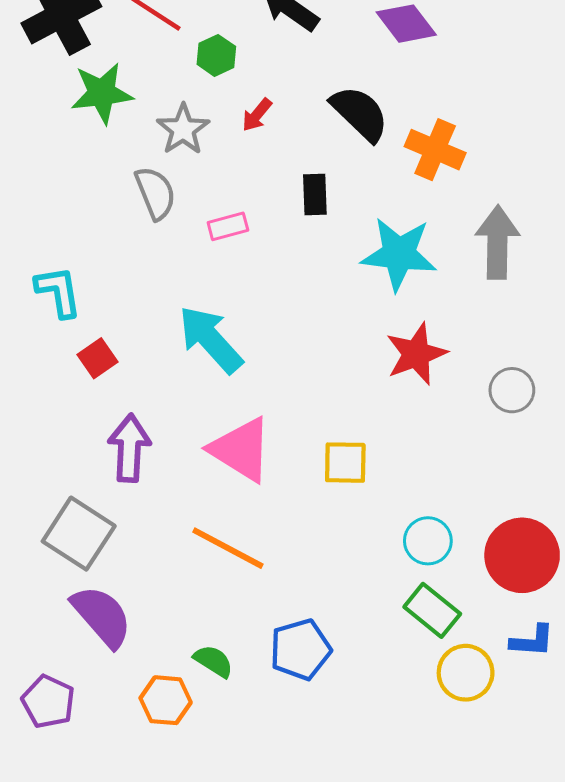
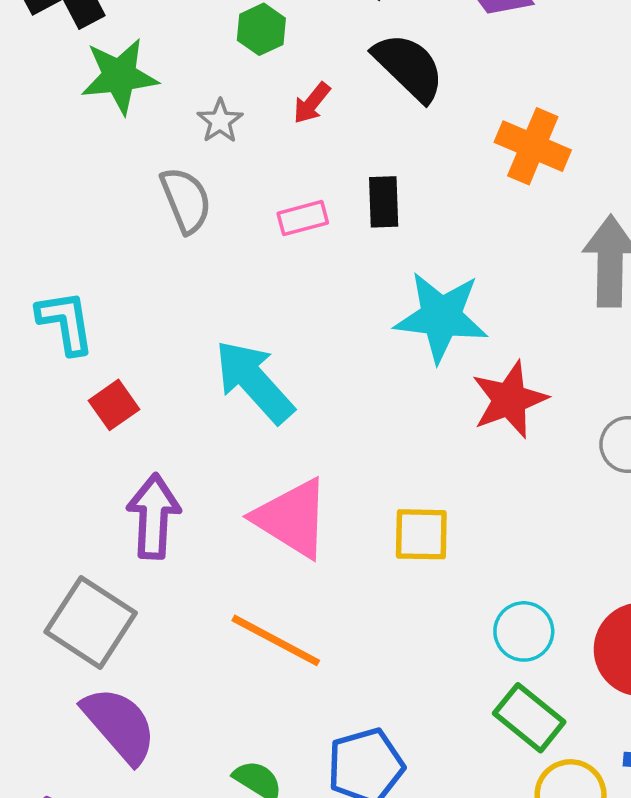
black semicircle: (360, 113) -> (409, 67), moved
gray star: (183, 129) -> (220, 121), size x0.7
pink rectangle: (228, 226) -> (303, 218), moved
cyan star: (399, 254) -> (441, 317), moved

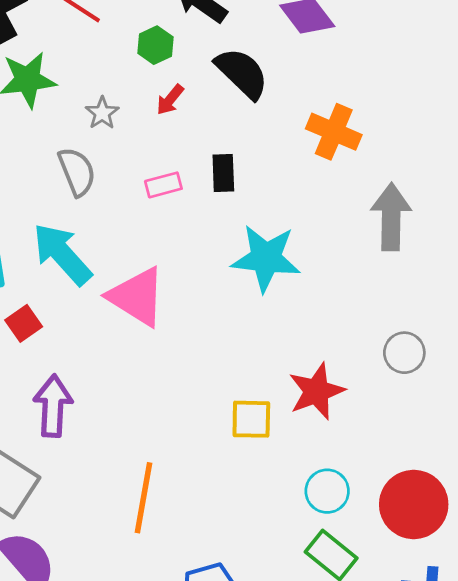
green hexagon: (261, 29) -> (155, 45), moved
cyan arrow: (254, 382) -> (62, 254), moved
red star: (509, 400) -> (316, 391), moved
pink triangle: (292, 518) -> (137, 297), moved
orange line: (276, 640) -> (143, 498), turned 72

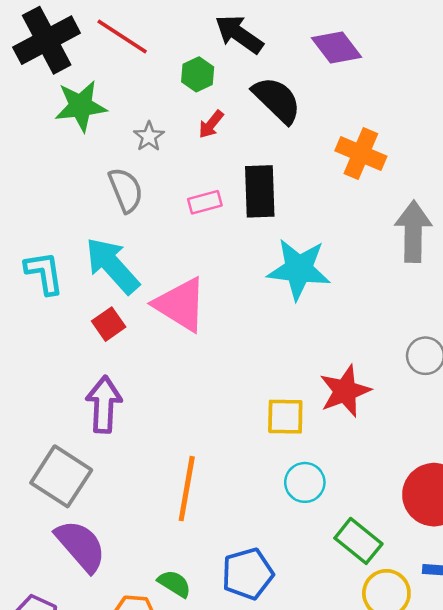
black rectangle: (223, 173) -> (260, 191), size x1.5
red square: (24, 323) -> (109, 324), moved
cyan circle: (327, 491) -> (305, 482), moved

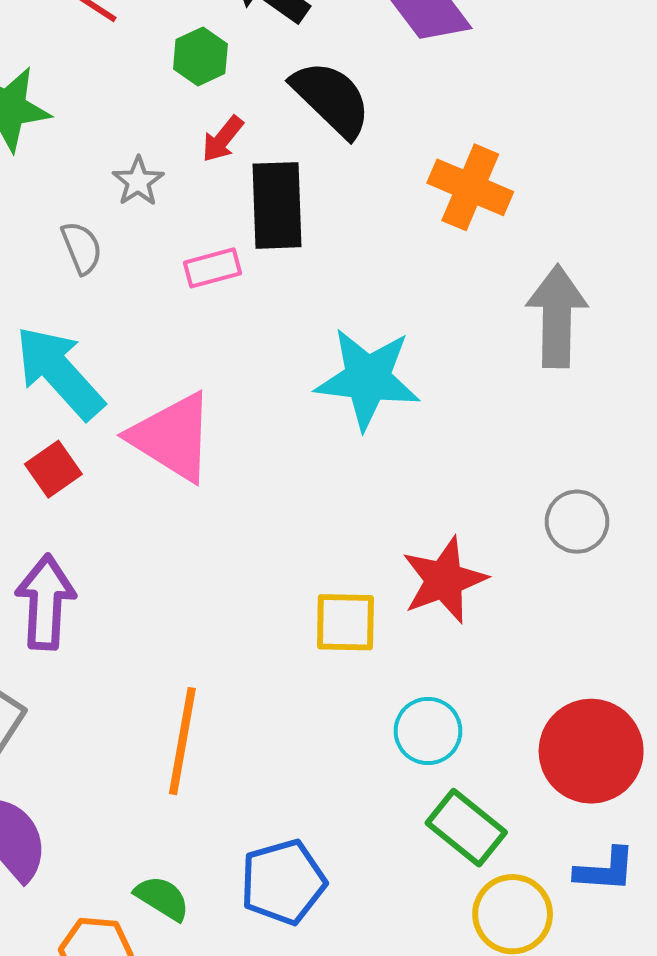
gray star: (149, 136) -> (138, 181), moved
gray semicircle: (126, 190) -> (82, 248), size x0.7
black rectangle: (260, 191) -> (277, 205), moved
cyan circle: (305, 482) -> (428, 731), moved

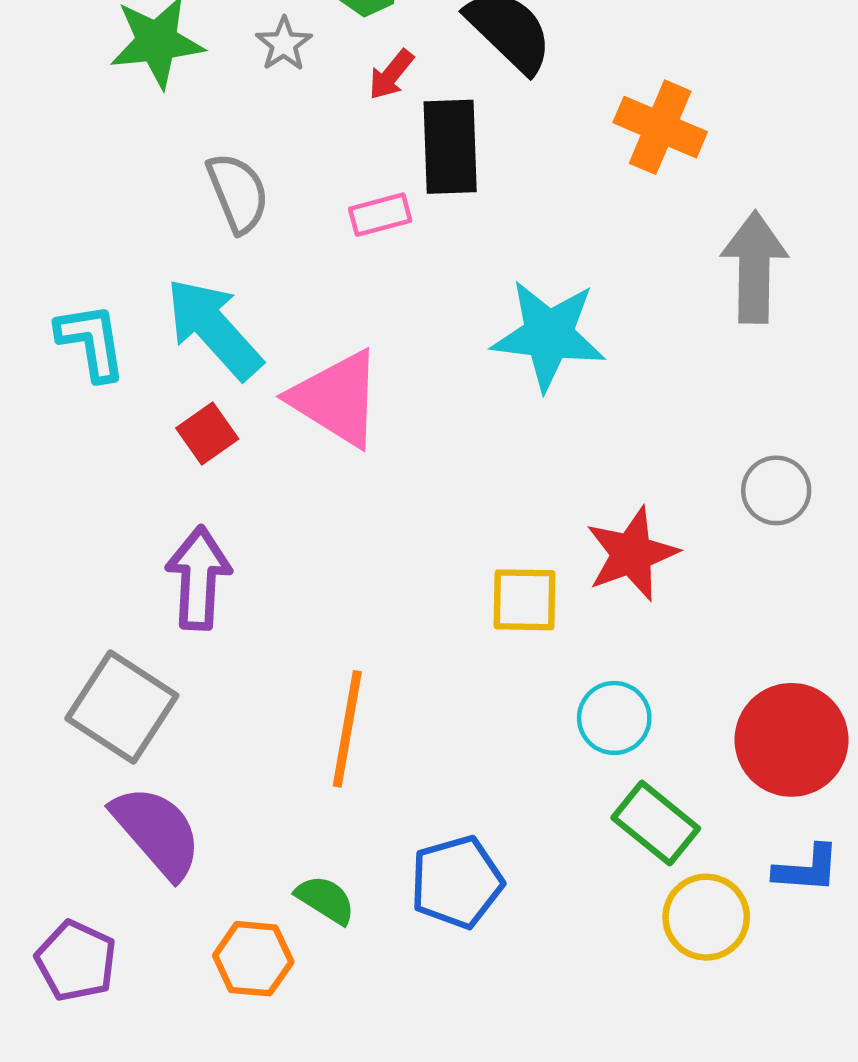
gray star: (138, 181) -> (284, 44), moved
gray semicircle: (82, 248) -> (238, 193), size x1.4

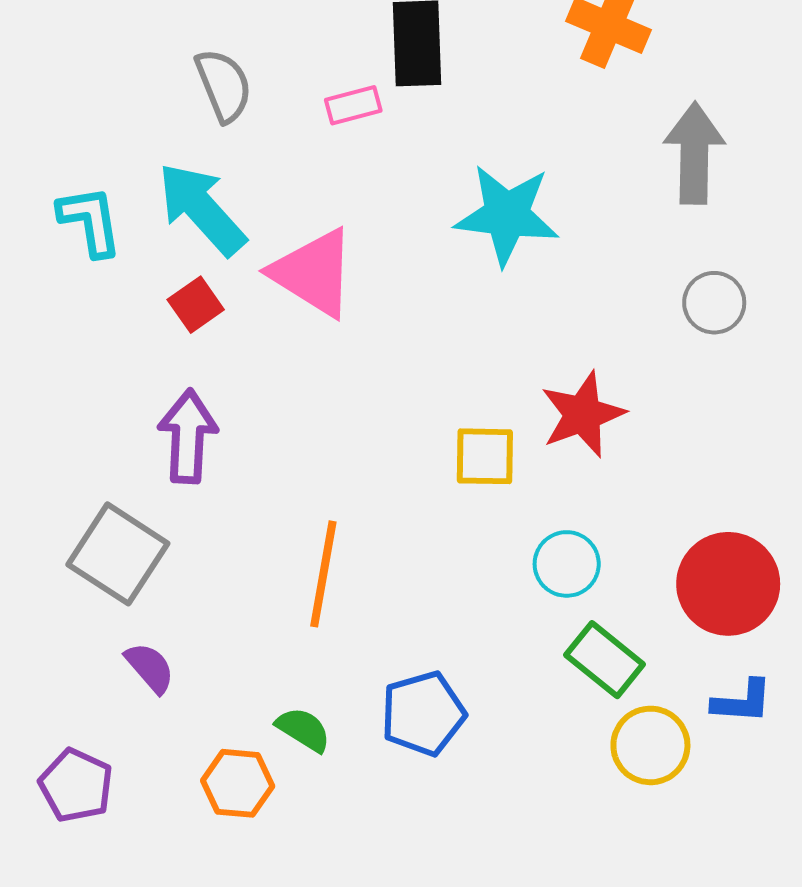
gray circle: (776, 490) -> (714, 303), moved
purple semicircle: (157, 832) -> (150, 668), size x0.6

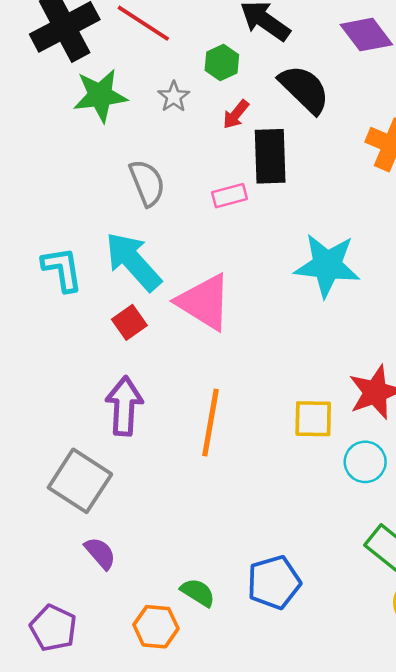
cyan circle: (567, 564) -> (365, 462), moved
orange line: (323, 574) -> (210, 423), moved

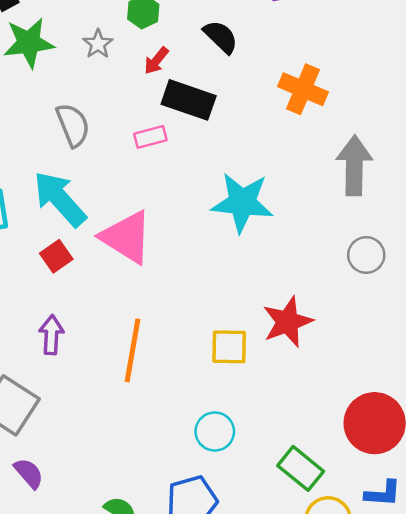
black semicircle: (304, 89) -> (221, 37), size x0.7
black rectangle: (270, 156) -> (189, 100), turned -69
purple arrow: (124, 406) -> (51, 335), size x0.7
cyan circle: (365, 462) -> (215, 432), moved

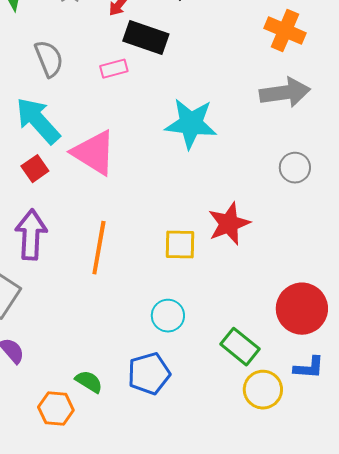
orange cross: (303, 89) -> (285, 31), moved
gray arrow: (354, 166) -> (285, 93), turned 81
purple arrow: (51, 335) -> (31, 235), size x1.5

